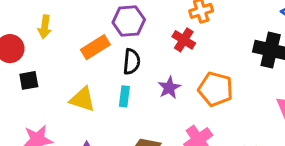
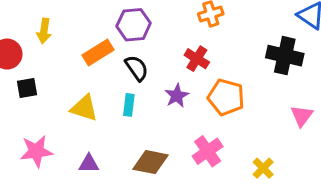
red cross: (184, 40) -> (197, 59), moved
black semicircle: (132, 62) -> (137, 68), turned -40

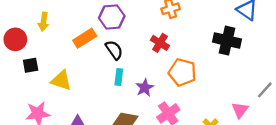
purple star: (177, 96) -> (145, 88), moved
cyan rectangle: (129, 105) -> (119, 77), moved
yellow triangle: (84, 108) -> (61, 81), moved
pink triangle: (302, 116) -> (240, 110), moved

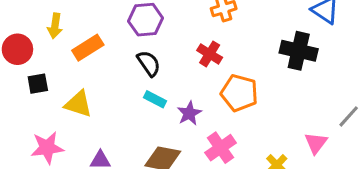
orange rectangle: (85, 38) -> (88, 48), moved
cyan rectangle: (119, 77) -> (155, 99), turned -70

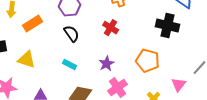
orange pentagon: (239, 93) -> (148, 61), moved
cyan rectangle: (155, 99) -> (70, 65), moved
purple star: (189, 113) -> (107, 64), moved

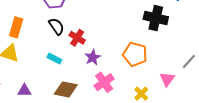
orange rectangle: (33, 24) -> (16, 27), moved, turned -42
red cross: (111, 28) -> (77, 38), moved

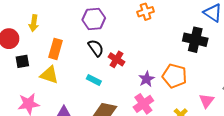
purple star: (93, 57) -> (147, 79), moved

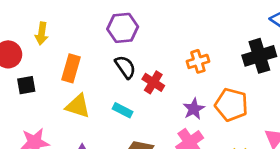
orange cross: (146, 12) -> (198, 61), moved
black cross: (195, 40) -> (259, 56), turned -30
yellow triangle: (49, 75) -> (78, 106), moved

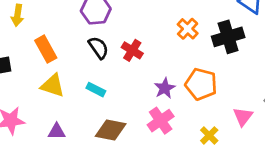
orange cross: (198, 61) -> (188, 29), moved, turned -30
orange rectangle: (71, 68) -> (46, 49), turned -45
red cross: (153, 82) -> (132, 50), moved

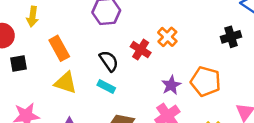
orange cross: (188, 29) -> (167, 37), moved
black cross: (228, 37) -> (231, 37), size x0.7
black semicircle: (98, 48) -> (109, 61), moved

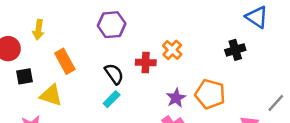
red cross: (141, 50) -> (146, 63), turned -30
yellow triangle: (66, 83) -> (51, 95), moved
cyan rectangle: (106, 86) -> (112, 99), turned -72

